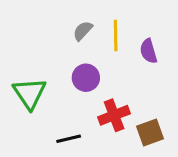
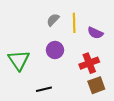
purple semicircle: (148, 51) -> (95, 33), turned -49
red cross: (114, 115) -> (89, 63), moved

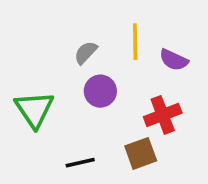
gray semicircle: (53, 20) -> (86, 53), moved
brown square: (96, 85) -> (141, 153), moved

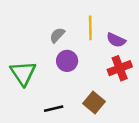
red cross: (163, 115) -> (120, 68), moved
brown square: (141, 153) -> (94, 103), turned -30

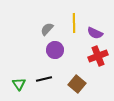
green triangle: (23, 73) -> (19, 84), moved, size x0.6
black line: (54, 109) -> (44, 79), moved

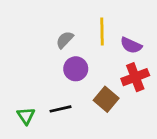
brown square: (77, 84) -> (106, 99), moved

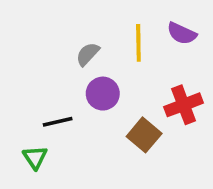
purple semicircle: (131, 45) -> (182, 33), moved
black line: (61, 109) -> (58, 122), moved

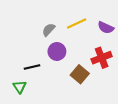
purple semicircle: (182, 33) -> (106, 28), moved
yellow line: (138, 43) -> (77, 23), turned 66

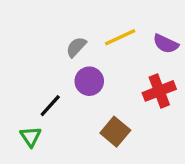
black line: (32, 67) -> (50, 106), turned -35
brown square: (80, 74) -> (115, 132), moved

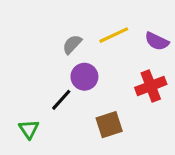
black line: (50, 106) -> (61, 100), moved
brown square: (115, 132) -> (109, 125), turned 32

